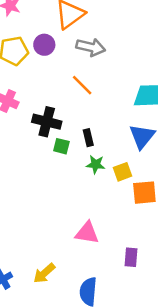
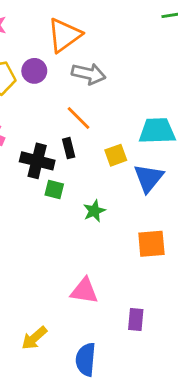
black rectangle: (88, 138) -> (69, 148), moved
green star: (96, 164) -> (94, 211), turned -30
yellow square: (122, 172) -> (116, 155), moved

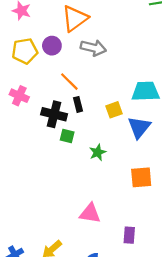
orange line: (79, 118) -> (69, 82), moved

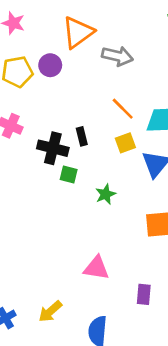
gray arrow: (93, 48) -> (117, 56), moved
orange line: (69, 82) -> (123, 109), moved

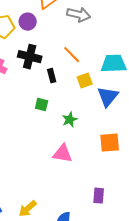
orange line: (123, 109) -> (72, 55), moved
black cross: (53, 148) -> (30, 57), moved
pink triangle: (96, 268) -> (63, 154), moved

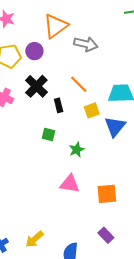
black cross: (30, 57) -> (36, 86), turned 30
orange square: (110, 143) -> (107, 194), moved
purple rectangle: (99, 196) -> (106, 235), moved, turned -49

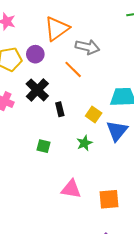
orange line: (79, 84) -> (73, 69), moved
yellow square: (92, 110) -> (94, 114), turned -35
green square: (49, 135) -> (43, 146), moved
green star: (77, 150) -> (84, 143), moved

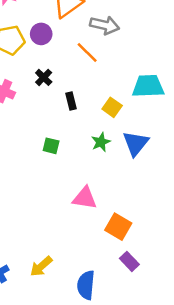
black cross: (37, 90) -> (44, 77), size x0.6
blue triangle: (117, 131) -> (136, 143), moved
orange square: (109, 199) -> (118, 227), moved, turned 35

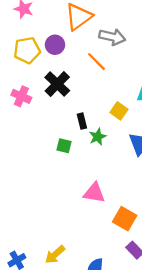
black cross: (44, 77) -> (57, 84), size x1.6
black rectangle: (71, 101) -> (82, 121), moved
green star: (101, 142) -> (98, 137), moved

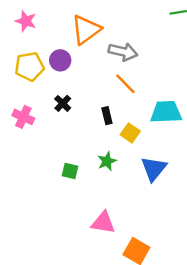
orange line: (97, 62) -> (125, 84), moved
black cross: (57, 84) -> (63, 103), size x0.6
black rectangle: (82, 121) -> (107, 116), moved

